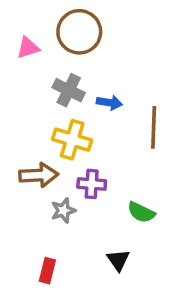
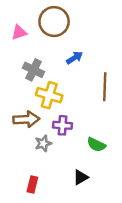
gray cross: (69, 90) -> (34, 70), moved
blue arrow: (109, 103) -> (75, 58), moved, turned -42
black triangle: (118, 260) -> (81, 177), turned 35

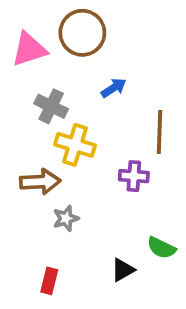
pink triangle: (19, 32) -> (29, 49), size x1.5
purple cross: (62, 125) -> (134, 176), moved
green semicircle: (96, 145) -> (161, 248), moved

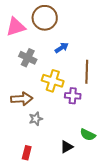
yellow cross: (75, 145) -> (53, 81), moved

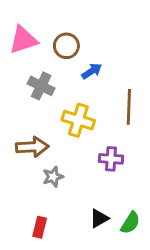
brown circle: (45, 18) -> (66, 46), moved, size x0.7
purple cross: (73, 96) -> (111, 159), moved
green semicircle: (88, 135) -> (130, 223), moved, turned -84

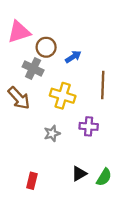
brown circle: (66, 46) -> (46, 47), moved
brown arrow: (32, 147) -> (19, 98), moved, turned 50
gray star: (53, 177) -> (52, 133), moved

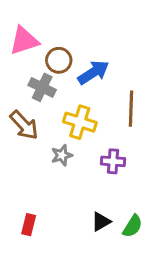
blue arrow: (73, 57) -> (93, 72), size x1.5
gray star: (52, 133) -> (62, 155), moved
red rectangle: (32, 181) -> (29, 225), moved

